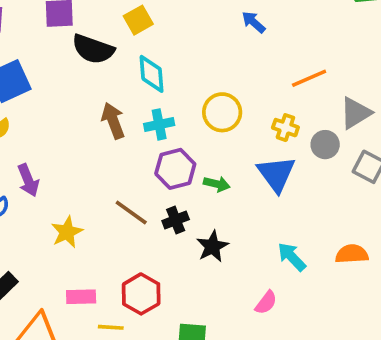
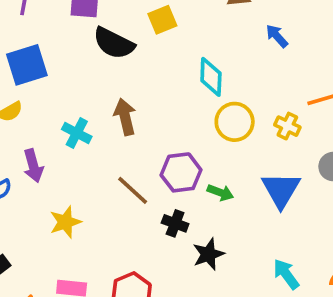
cyan diamond: (152, 74) -> (211, 77), moved
cyan cross: (159, 124) -> (77, 133), moved, turned 32
yellow cross: (285, 128) -> (287, 126), moved
brown line: (131, 212) -> (133, 190), moved
black cross: (176, 220) -> (175, 223), turned 35

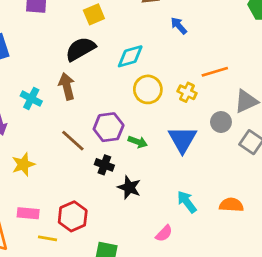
black semicircle: (114, 43) -> (80, 49), moved, turned 124
cyan diamond: (211, 77) -> (130, 56), turned 72
black star: (208, 254) -> (129, 187), turned -30

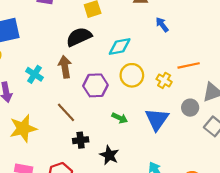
purple hexagon: (109, 127) -> (95, 85), moved
yellow star: (23, 164) -> (23, 128), size x1.4
black cross: (104, 165) -> (81, 140), moved, turned -32

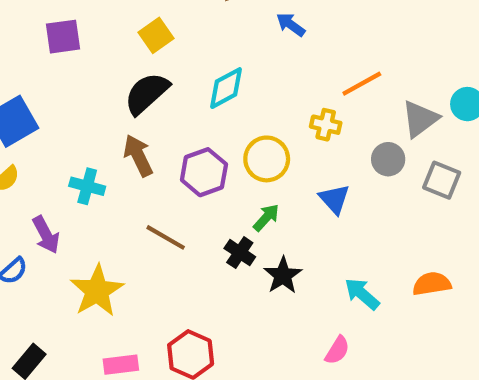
yellow circle: (132, 75) -> (267, 159), moved
green arrow: (120, 118) -> (266, 218), turned -56
blue triangle: (157, 119) -> (334, 199), size x0.7
black cross: (81, 140) -> (240, 253), moved, turned -32
black star: (109, 155) -> (283, 275), moved, turned 30

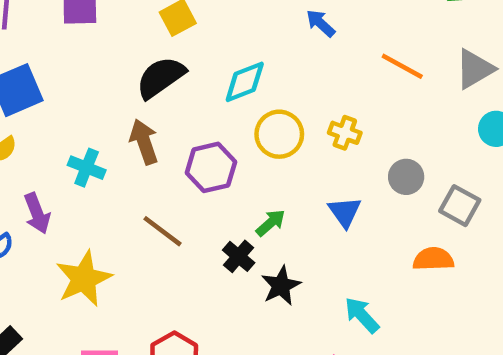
orange line: (362, 84) -> (402, 66), moved, turned 51
gray triangle: (420, 119) -> (475, 69), moved
yellow circle: (267, 159) -> (279, 134), moved
orange semicircle: (432, 284) -> (433, 259), moved

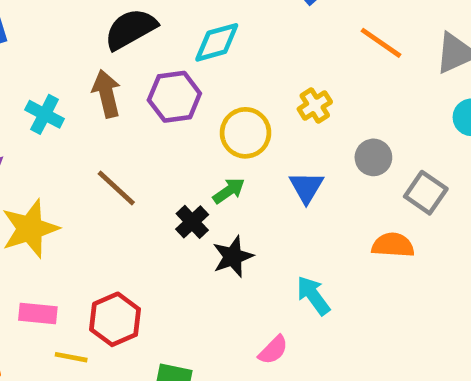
yellow cross: (345, 133) -> (315, 105), turned 32
yellow circle: (279, 134) -> (246, 133), moved
purple hexagon: (211, 167) -> (174, 97), moved

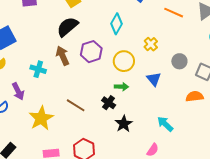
cyan diamond: (217, 42) -> (117, 24), moved, turned -35
brown line: (116, 188) -> (76, 105), moved
green arrow: (229, 191) -> (121, 87), turned 48
black star: (233, 257) -> (124, 124), moved

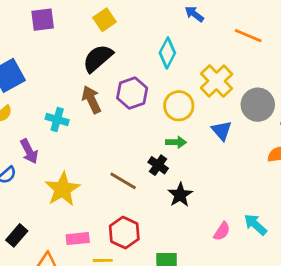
yellow cross: (151, 44) -> (217, 81), size x1.6
gray circle: (179, 61) -> (258, 105), size x1.5
brown line: (76, 105) -> (123, 181), moved
cyan arrow: (165, 124) -> (255, 225), moved

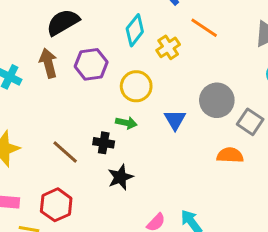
orange line: (248, 36) -> (204, 28), moved
yellow cross: (217, 81) -> (168, 47), moved, size x0.7
black cross: (158, 165) -> (104, 143), turned -36

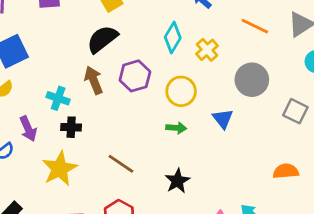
orange line: (204, 28) -> (255, 26), moved
gray circle: (217, 100) -> (252, 80), moved
black cross: (104, 143) -> (71, 127), moved
orange semicircle: (230, 155) -> (286, 171), moved

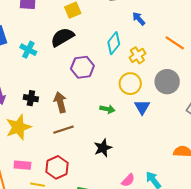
brown arrow: (94, 80) -> (60, 102), moved
yellow circle: (181, 91) -> (130, 84), moved
cyan cross: (58, 98) -> (28, 50), moved
brown line: (121, 164) -> (64, 130), turned -60

